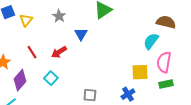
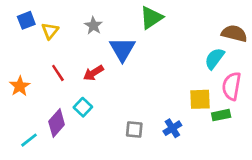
blue triangle: (81, 34) -> (122, 49), size x1.5
purple diamond: (20, 80) -> (57, 123), moved
green rectangle: (166, 84) -> (221, 115), moved
blue cross: (128, 94) -> (172, 128), moved

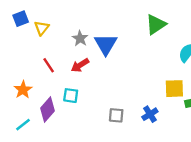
green triangle: (151, 18) -> (156, 24), moved
gray star: (93, 26) -> (80, 38), moved
orange star: (20, 86) -> (23, 90), moved
cyan square: (83, 107) -> (71, 96), turned -35

